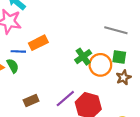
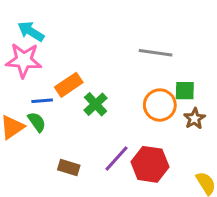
gray line: (116, 30) -> (156, 53), moved
green cross: (83, 57) -> (96, 104), moved
brown rectangle: (31, 101) -> (69, 167), turned 48

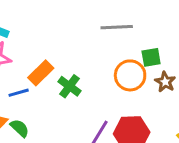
green semicircle: (37, 122) -> (20, 128), moved

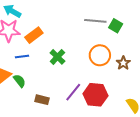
green square: (151, 57) -> (116, 26), moved, turned 32
orange rectangle: (41, 73) -> (34, 35), moved

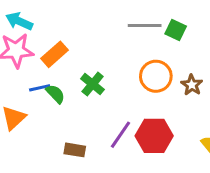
green semicircle: (19, 81) -> (55, 94), moved

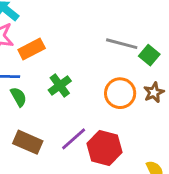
brown star: (192, 85) -> (154, 92), moved
green semicircle: (55, 94) -> (18, 97), moved
brown rectangle: (75, 150) -> (28, 142), size x1.4

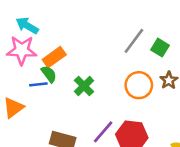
gray line: (122, 44) -> (134, 41), turned -60
green semicircle: (18, 97) -> (49, 74), moved

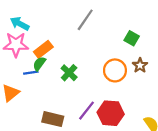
gray line: (134, 41) -> (85, 20), moved
green semicircle: (49, 74) -> (39, 64), turned -104

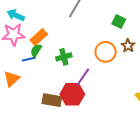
green cross: (69, 73) -> (64, 57), turned 35
purple line: (86, 111) -> (83, 77), moved
red hexagon: (111, 113) -> (72, 94), moved

